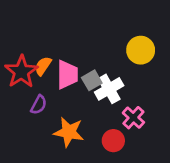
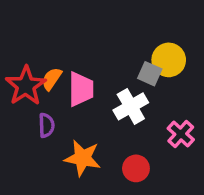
gray square: (92, 80) -> (150, 74), moved, turned -36
purple semicircle: (39, 105) -> (46, 125), turned -30
pink cross: (133, 118) -> (181, 134), moved

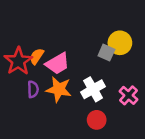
pink trapezoid: (81, 89) -> (57, 64), turned 60
white cross: (131, 106) -> (93, 89), moved
orange star: (83, 158) -> (59, 89), moved

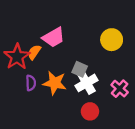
gray square: (106, 53) -> (80, 69), moved
pink trapezoid: (57, 64) -> (54, 37), moved

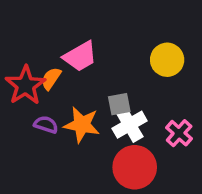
gray square: (80, 69) -> (119, 104), turned -35
purple semicircle: (31, 83) -> (46, 125), turned -70
red circle: (90, 111) -> (135, 167), size x1.6

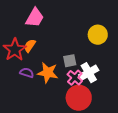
pink trapezoid: (80, 56) -> (35, 18), moved, turned -30
white cross: (130, 125) -> (89, 73), moved
pink cross: (179, 133) -> (75, 78), moved

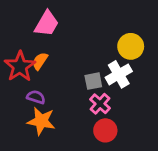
orange star: (48, 73) -> (41, 121), moved
white cross: (89, 73) -> (119, 74), moved
red circle: (79, 98) -> (105, 130), size x0.7

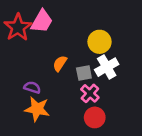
yellow circle: (131, 46) -> (100, 42), moved
orange semicircle: (40, 61) -> (60, 63), moved
red star: (20, 66) -> (18, 27), moved

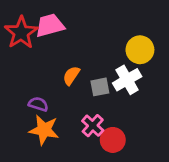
pink trapezoid: (42, 21) -> (50, 25), turned -135
yellow circle: (100, 42) -> (140, 50), moved
pink cross: (90, 93) -> (93, 126), moved

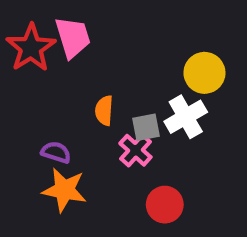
pink trapezoid: (50, 25) -> (73, 37), turned 88
orange semicircle: (71, 76) -> (104, 110), turned -30
pink cross: (93, 126) -> (135, 150), moved

